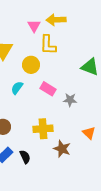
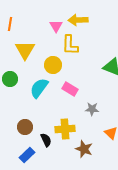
cyan semicircle: (17, 88) -> (39, 88), size x1.5
gray star: (70, 100) -> (92, 109), moved
black semicircle: (25, 157) -> (46, 140), moved

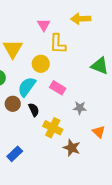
yellow arrow: (78, 20) -> (81, 19), moved
brown circle: (25, 127) -> (13, 104), moved
yellow cross: (65, 129) -> (53, 128), turned 30
black semicircle: (46, 140) -> (34, 110), moved

